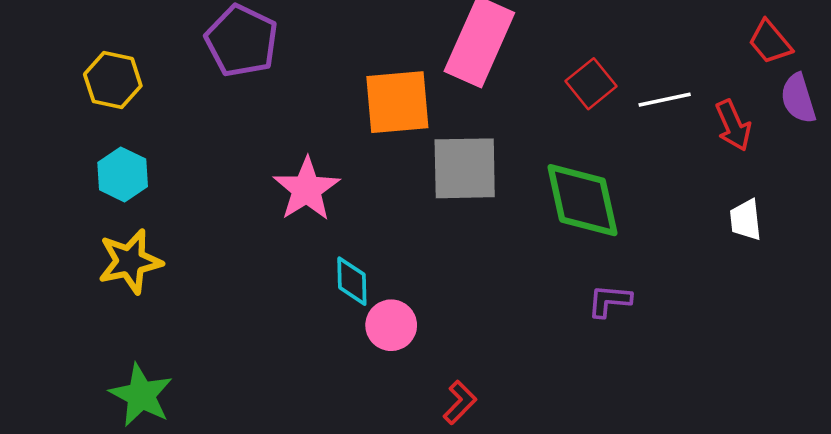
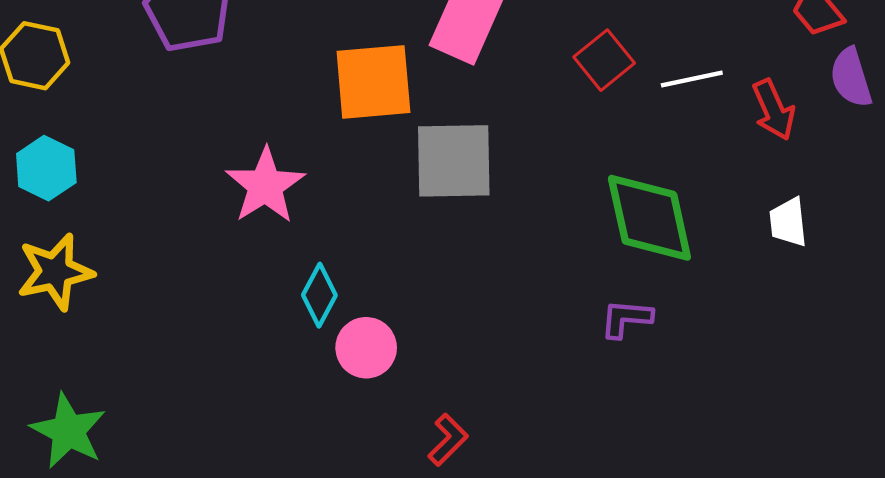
green diamond: (582, 200) -> (649, 218), moved
cyan diamond: (352, 281) -> (319, 295), turned 30

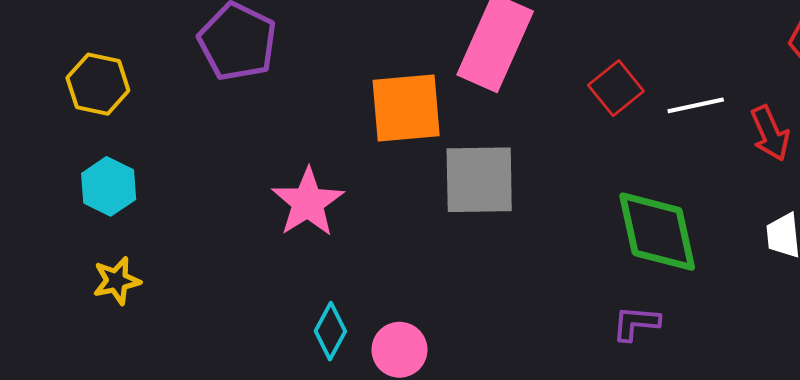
yellow star: (55, 272) -> (117, 281), size x0.7
cyan diamond: (319, 295) -> (330, 331), moved

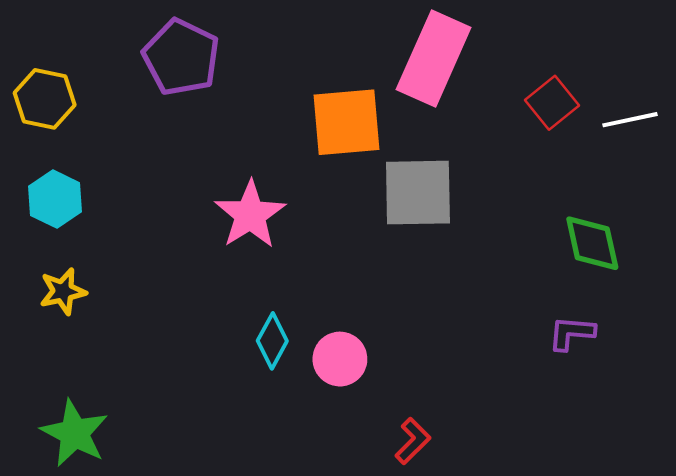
green diamond: (657, 232) -> (592, 243), size x0.7

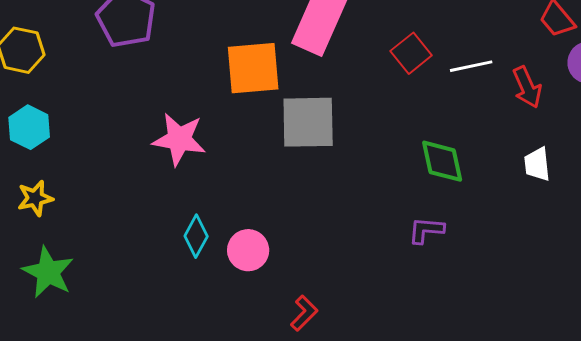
pink star: (250, 215) -> (179, 139), turned -30
green star: (75, 433) -> (48, 272), moved

